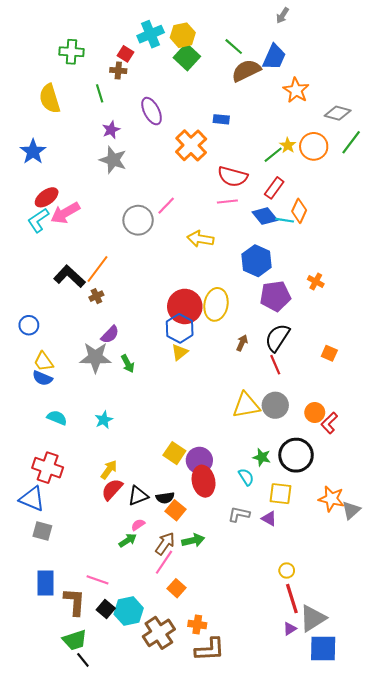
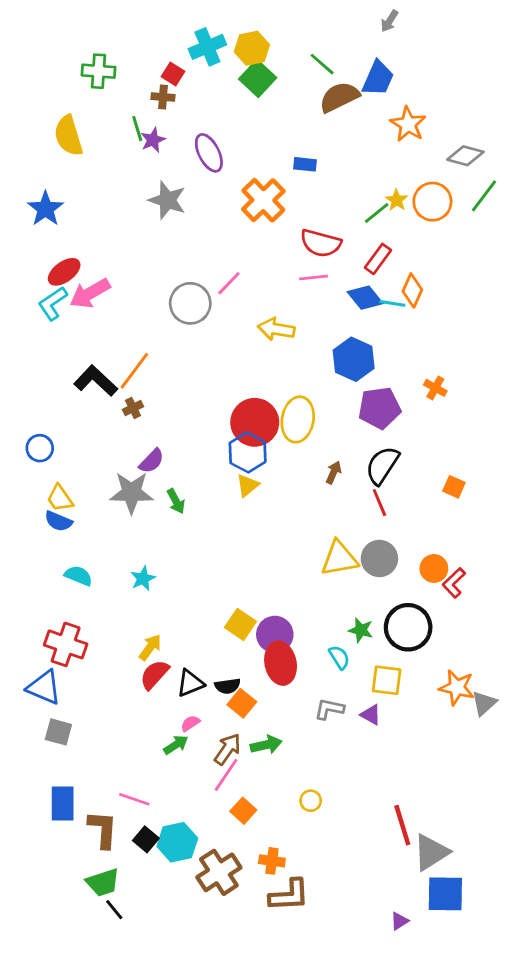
purple star: (111, 130) -> (153, 140), moved
gray star: (113, 160) -> (167, 200), moved
yellow circle: (287, 571) -> (311, 801), moved
purple triangle: (290, 629) -> (399, 921), moved

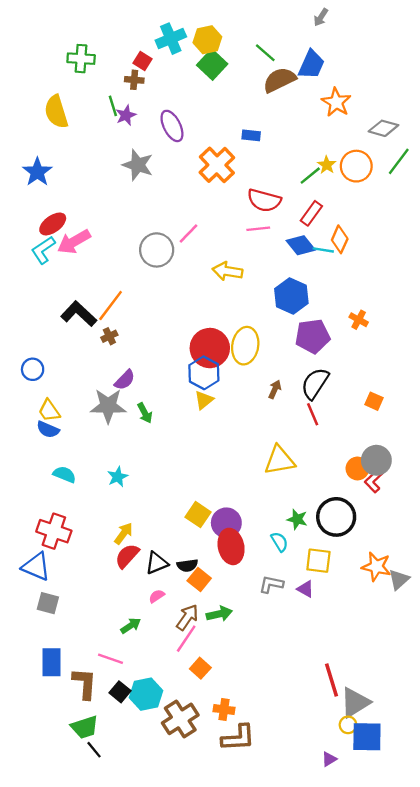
gray circle: (379, 558) -> (376, 460), moved
green arrow: (176, 745) -> (131, 626), moved
yellow circle: (311, 801) -> (348, 725), moved

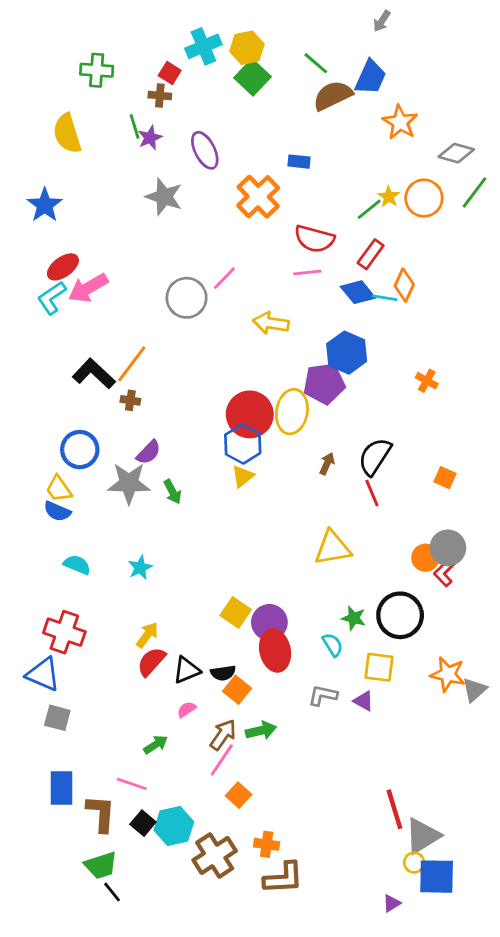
brown cross: (109, 336) -> (130, 400), turned 35
purple pentagon: (313, 336) -> (324, 384), moved
blue circle: (33, 369) -> (80, 450), moved, size x1.4

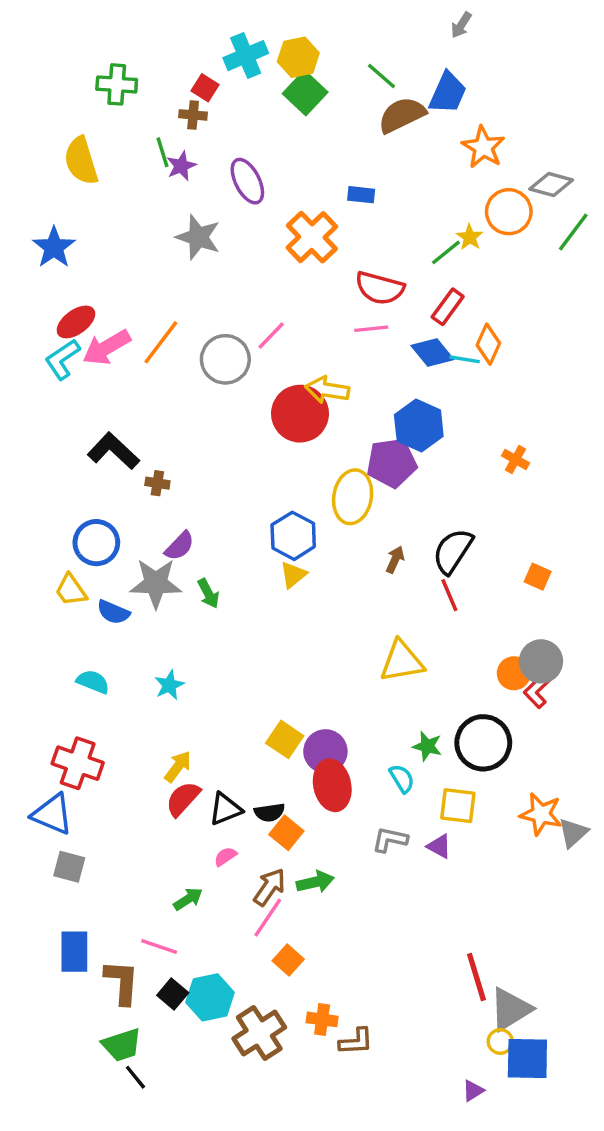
orange circle: (424, 198) -> (509, 212), moved
orange line: (132, 364) -> (161, 342), moved
red circle: (250, 414) -> (300, 414), moved
blue semicircle: (57, 511) -> (113, 612), moved
brown L-shape: (283, 878) -> (356, 1042), moved, size x0.7

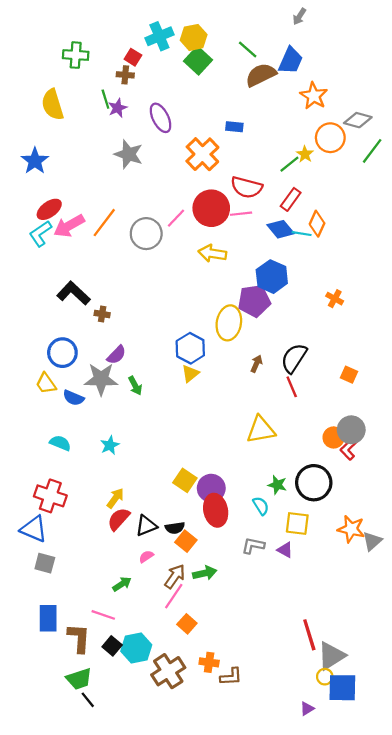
red circle: (300, 414) -> (211, 208), moved

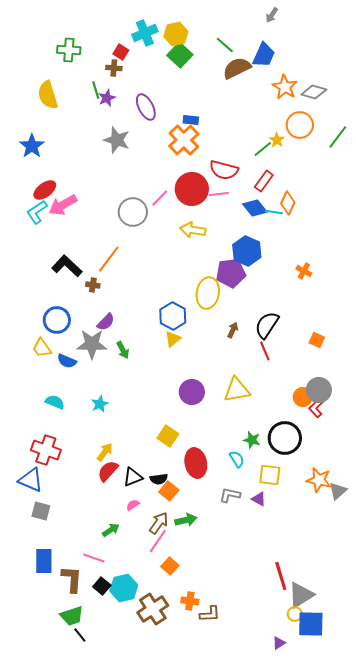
gray diamond: (358, 120) -> (314, 92), moved
blue rectangle: (234, 127) -> (191, 120), moved
orange line: (104, 223) -> (109, 259), moved
purple circle: (211, 488) -> (192, 392), moved

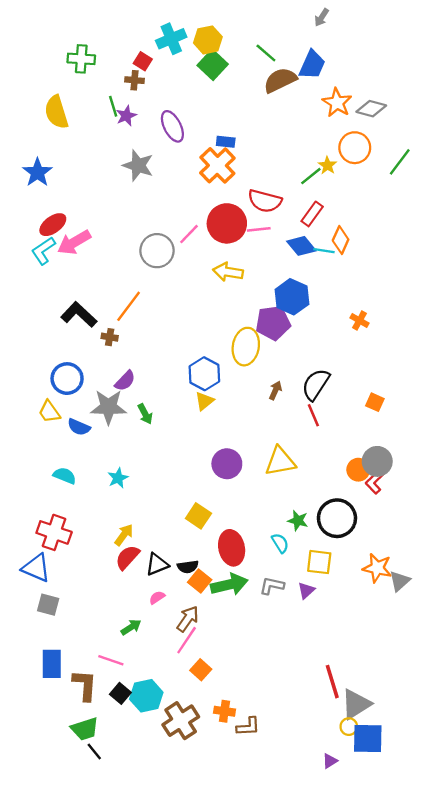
purple triangle: (259, 499) -> (306, 590), turned 49
green arrow: (186, 520) -> (229, 585), moved, size x1.4

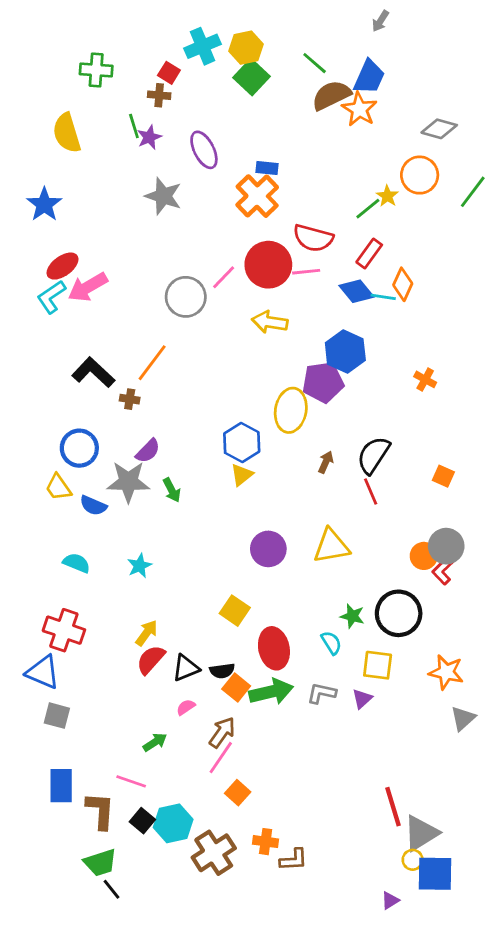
orange star: (337, 103) -> (359, 109), moved
gray triangle: (400, 581) -> (463, 718), moved

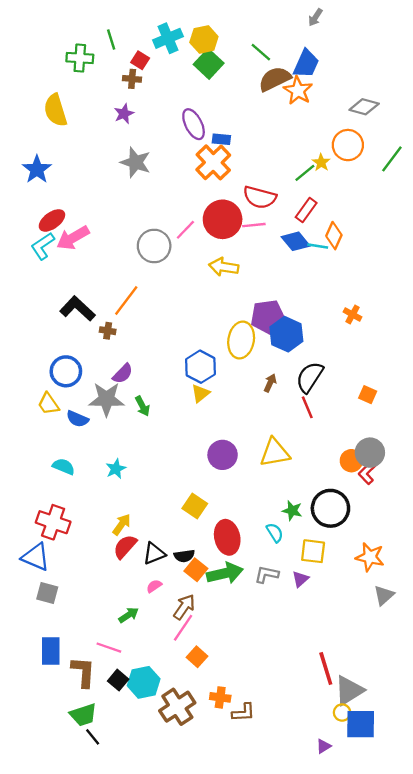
green line: (134, 126) -> (111, 39), moved
purple ellipse: (204, 150) -> (194, 124), moved
blue hexagon: (345, 351) -> (286, 334), moved

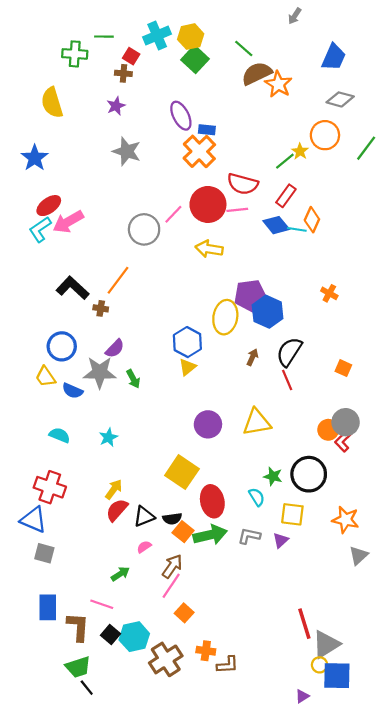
green line: (111, 39) -> (104, 37), turned -72
blue trapezoid: (306, 64) -> (334, 57), moved
yellow square: (195, 506) -> (182, 472), size x1.4

